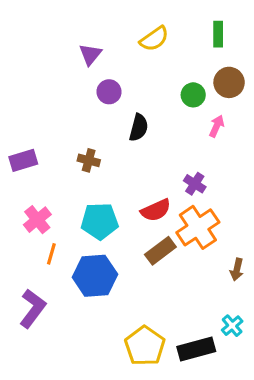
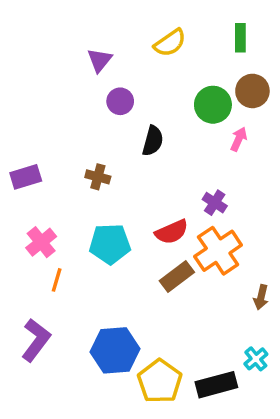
green circle: (193, 95) -> (213, 105), size x1.4
blue hexagon: (95, 276) -> (115, 350), moved

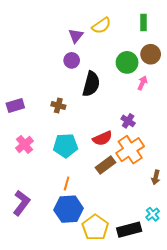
purple triangle: (100, 60) -> (76, 36), moved
black semicircle: (153, 141) -> (91, 84), size x1.4
orange line: (57, 280) -> (67, 183), moved

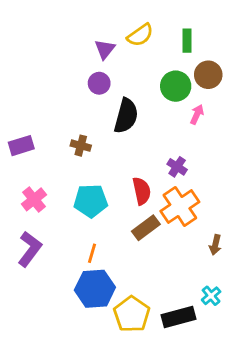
green rectangle: (143, 22) -> (187, 41), moved
red semicircle: (102, 138) -> (142, 191), turned -78
purple L-shape: (21, 203) -> (30, 249), moved

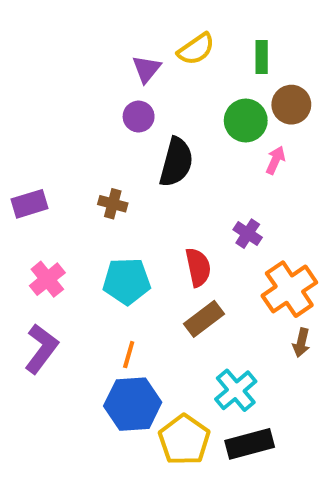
orange cross: (180, 207) -> (289, 289), moved
cyan cross: (211, 296) -> (236, 390), moved, size x1.5

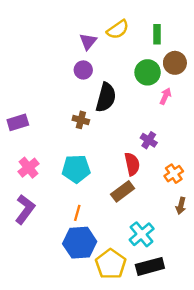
brown cross: (113, 204) -> (81, 120), moved
red semicircle: (198, 267) -> (132, 164), moved
orange cross: (289, 289) -> (174, 174), size x0.6

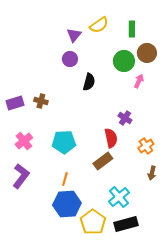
black semicircle: (106, 97) -> (89, 82), size x0.7
brown cross: (81, 120) -> (41, 101), moved

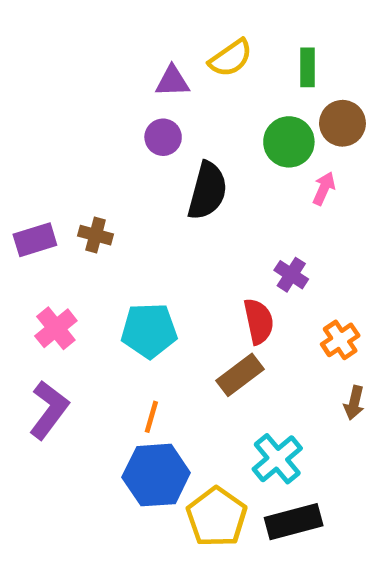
purple triangle: (74, 35) -> (172, 81), turned 49
black semicircle: (89, 82) -> (207, 191), size x1.4

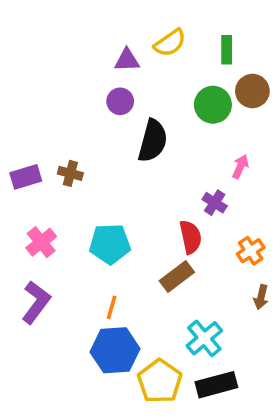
pink arrow: (324, 188) -> (240, 167), moved

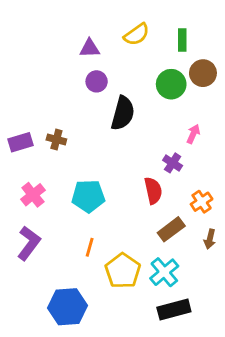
purple triangle: (127, 60) -> (90, 48), moved
brown rectangle: (177, 276) -> (171, 229), moved
blue hexagon: (115, 350) -> (68, 307), moved
yellow pentagon: (160, 381) -> (123, 271), moved

